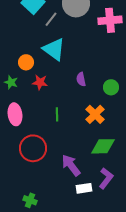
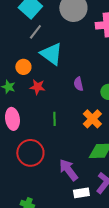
gray line: (51, 19) -> (35, 32), moved

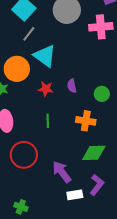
orange circle: (23, 67) -> (17, 69), size x1.6
red star: (37, 87) -> (46, 89), moved
orange cross: (92, 119) -> (86, 121), turned -36

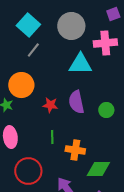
cyan triangle: (45, 56) -> (80, 64), moved, turned -35
purple semicircle: (72, 86) -> (76, 102), size x1.6
orange cross: (86, 121) -> (75, 150), moved

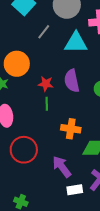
gray line: (33, 50) -> (44, 32), moved
green line: (52, 137) -> (47, 104), moved

